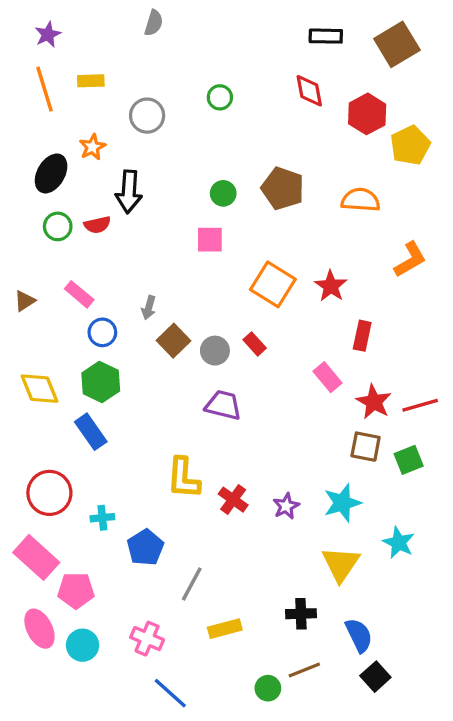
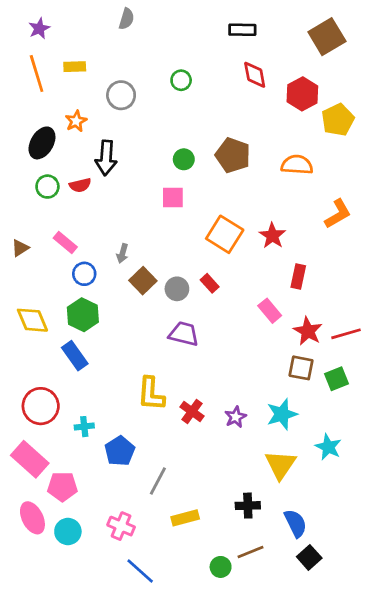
black rectangle: (326, 36) -> (242, 30), moved

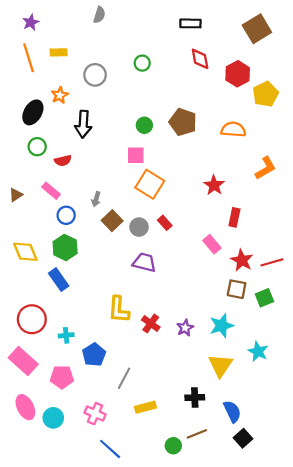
red semicircle: (80, 185) -> (63, 161), moved
orange square: (225, 234) -> (150, 184), moved
pink pentagon: (62, 486) -> (62, 377), moved

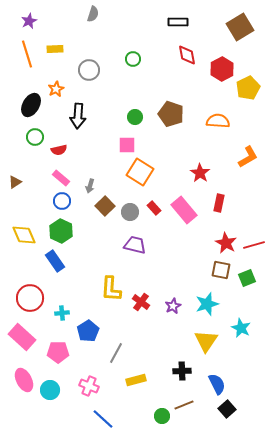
pink rectangle: (51, 191) -> (61, 178), moved
pink rectangle: (212, 244) -> (184, 210), moved, size x1.5

